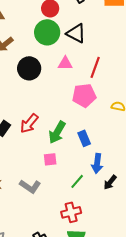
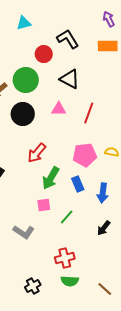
green circle: (47, 32) -> (26, 80), moved
pink pentagon: (84, 95) -> (85, 155), moved
red arrow: (29, 123) -> (37, 153), moved
blue arrow: (97, 163) -> (103, 193), moved
green line: (77, 181) -> (67, 217), moved

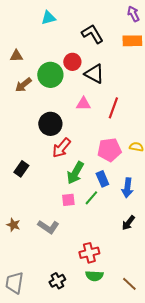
red circle: (44, 54) -> (72, 62), moved
black circle: (23, 114) -> (50, 124), moved
green line: (67, 217) -> (91, 198), moved

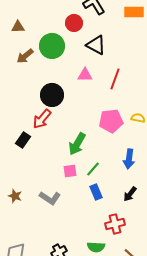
red circle: (72, 62) -> (74, 23), moved
red arrow: (61, 148) -> (42, 119), moved
blue rectangle: (102, 179) -> (96, 192), moved
red cross: (89, 253) -> (115, 224), moved

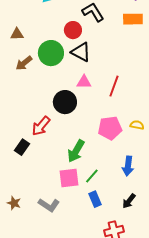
black triangle: (96, 45) -> (81, 52), moved
black circle: (52, 95) -> (65, 102), moved
pink square: (70, 171) -> (69, 178), size x1.5

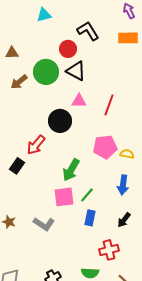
yellow semicircle: (137, 125) -> (127, 154), moved
blue rectangle: (95, 199) -> (90, 218), turned 35

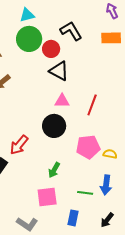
green circle: (46, 72) -> (29, 39), moved
black circle: (60, 121) -> (54, 126), moved
green arrow: (71, 170) -> (54, 170), size x0.7
green line: (87, 195) -> (85, 193), moved, turned 56

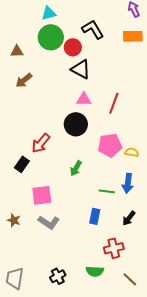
pink square: (47, 197) -> (42, 195), moved

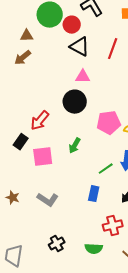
brown triangle: (17, 51) -> (27, 36), moved
red line: (114, 103) -> (113, 49), moved
green line: (107, 191) -> (106, 169), turned -42
pink square: (42, 195) -> (43, 157), moved
black cross: (58, 276) -> (57, 244), moved

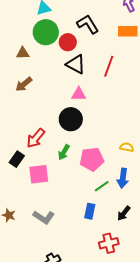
brown arrow: (23, 58) -> (24, 84), moved
pink pentagon: (109, 123) -> (92, 159), moved
green arrow: (75, 146) -> (64, 152), moved

